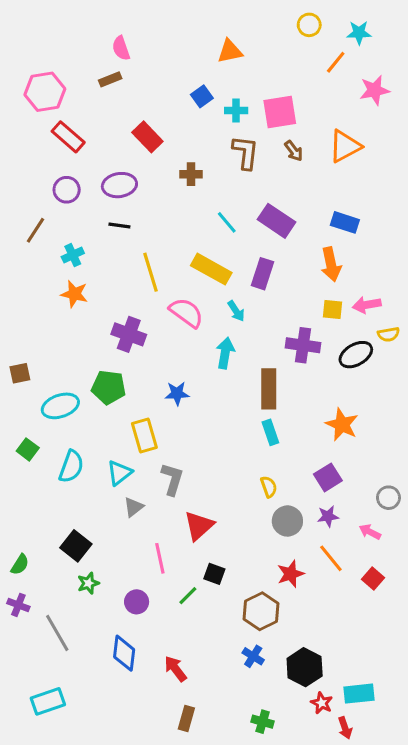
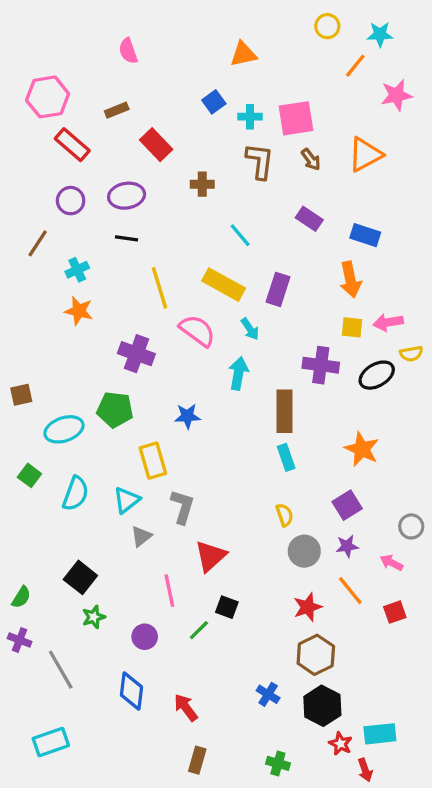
brown rectangle: (110, 79) -> (117, 110), moved
purple rectangle: (277, 221) -> (309, 219), moved, size x0.7
red square: (373, 579) -> (395, 612), turned 30
brown hexagon: (261, 611) -> (316, 655), moved

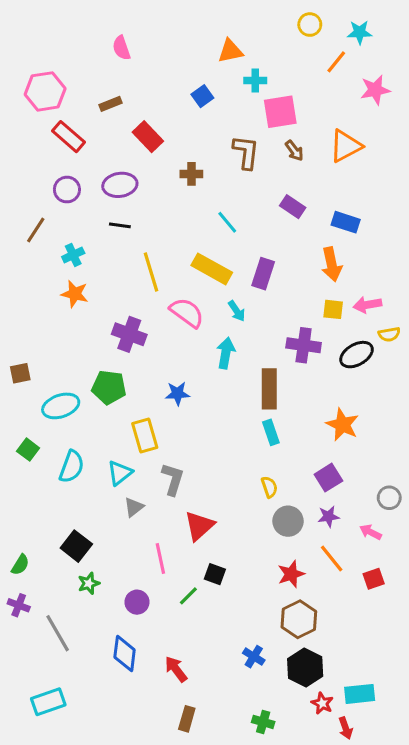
cyan cross: (250, 117) -> (255, 81), moved

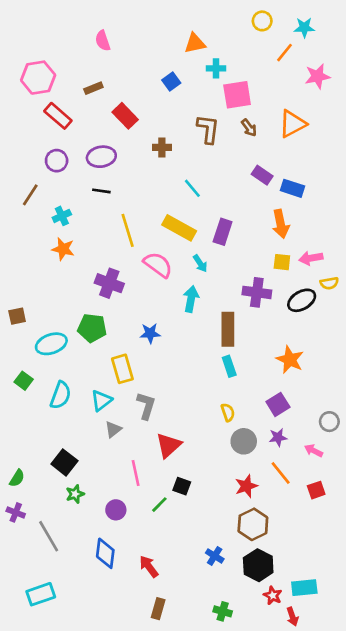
purple rectangle: (293, 207) -> (262, 175), moved

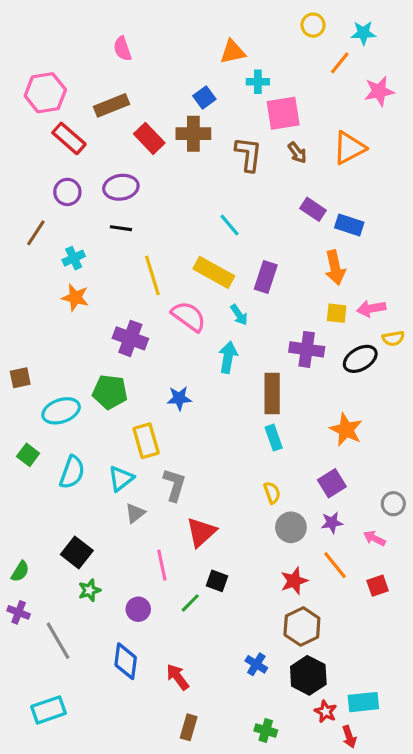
brown rectangle: (93, 88) -> (111, 105), size x1.5
brown cross: (162, 147) -> (193, 134), moved, size x1.5

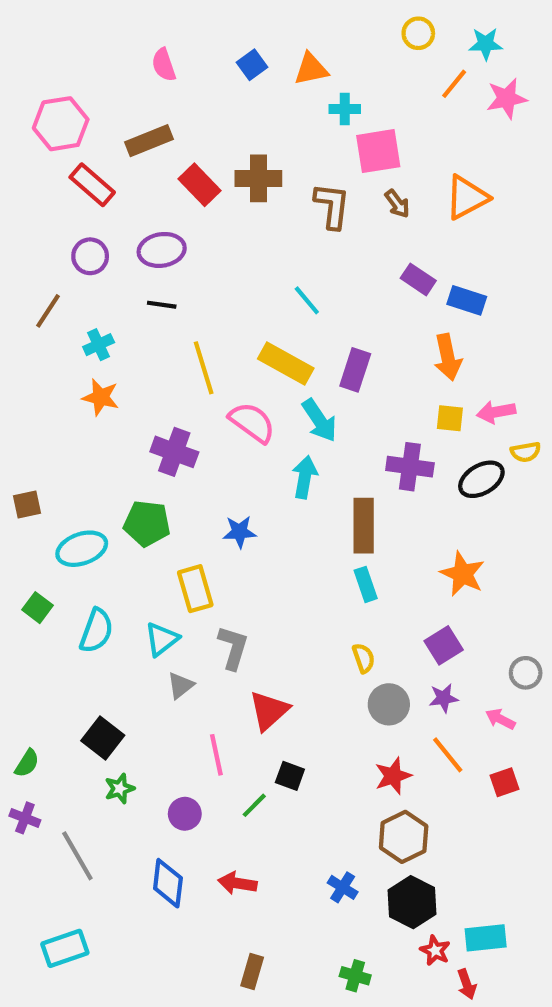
pink star: (379, 91) -> (507, 98), moved
blue square: (204, 97) -> (252, 65), moved
cyan arrow: (239, 315) -> (319, 420), size x1.5
red arrow: (178, 677) -> (237, 883), moved, turned -44

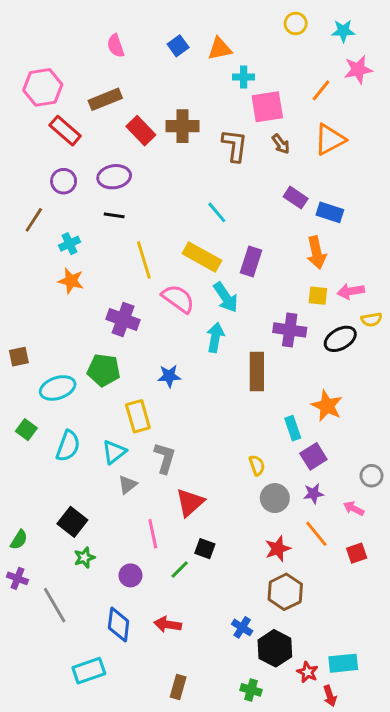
orange line: (454, 84) -> (321, 90), moved
cyan rectangle: (366, 584) -> (293, 428), moved
black hexagon: (412, 902) -> (275, 648), moved
cyan rectangle: (65, 948) -> (89, 671), moved

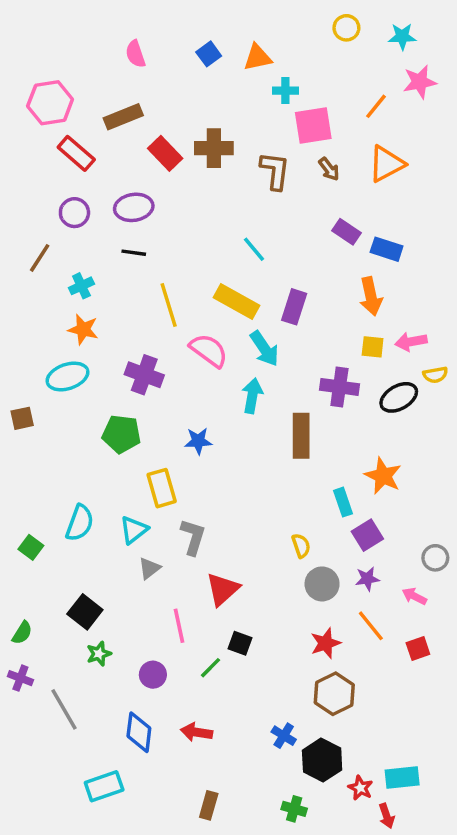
cyan ellipse: (58, 388) -> (67, 376), moved
green square: (26, 430) -> (31, 547), moved

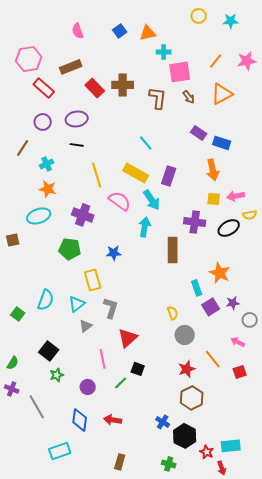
pink star: (420, 82) -> (247, 61), moved
purple star: (367, 579) -> (233, 303), moved

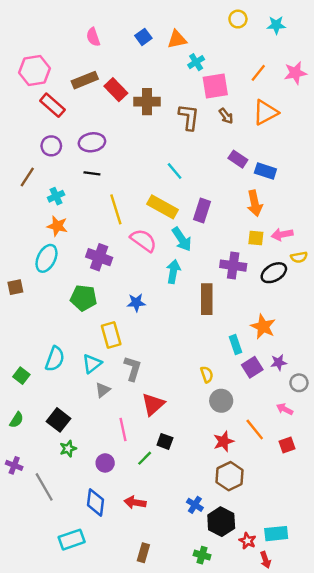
cyan cross: (164, 52) -> (196, 62), turned -32
red rectangle: (95, 88) -> (116, 90), moved
cyan ellipse: (39, 216) -> (46, 258), turned -45
green semicircle: (13, 363) -> (17, 420), moved

